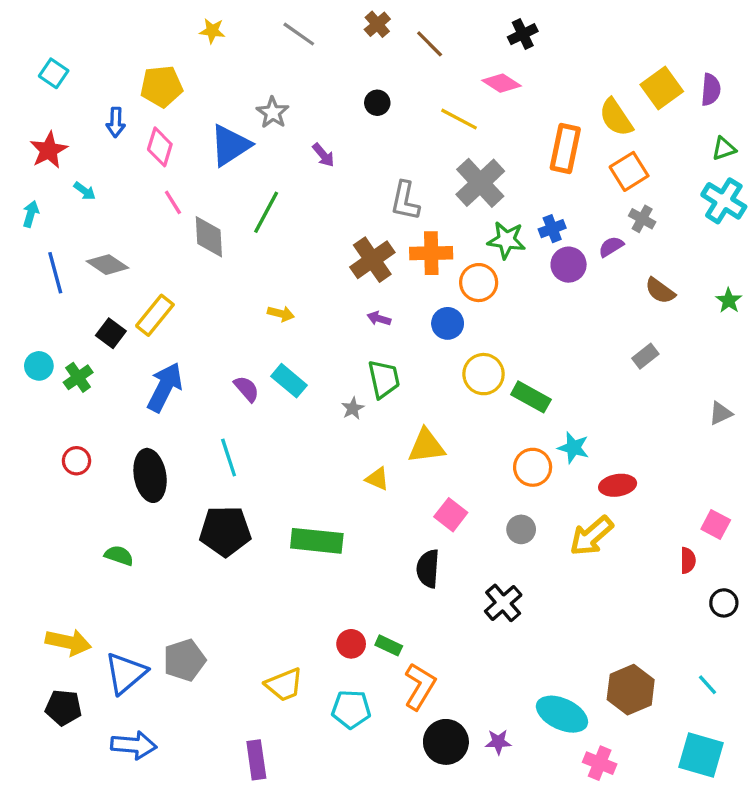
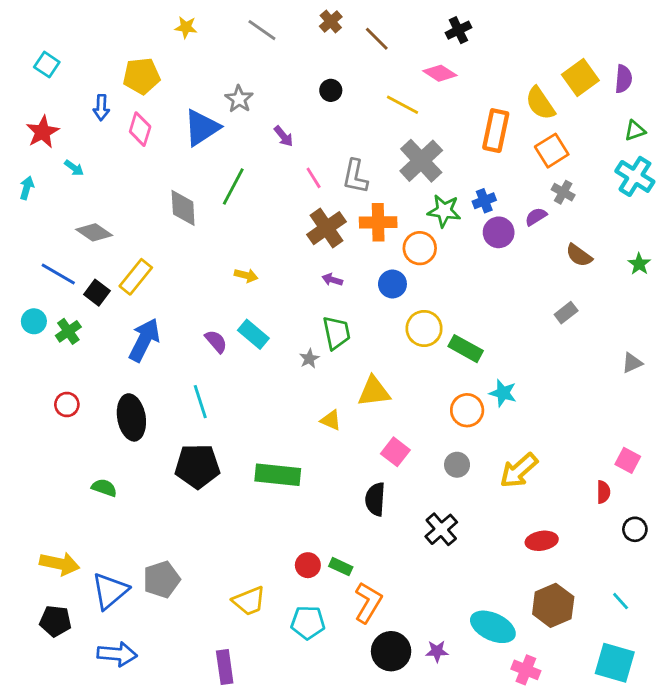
pink line: (173, 202) -> (314, 178), moved
blue line: (55, 273) -> (58, 274), moved, turned -45
red ellipse: (618, 485) -> (542, 541), moved

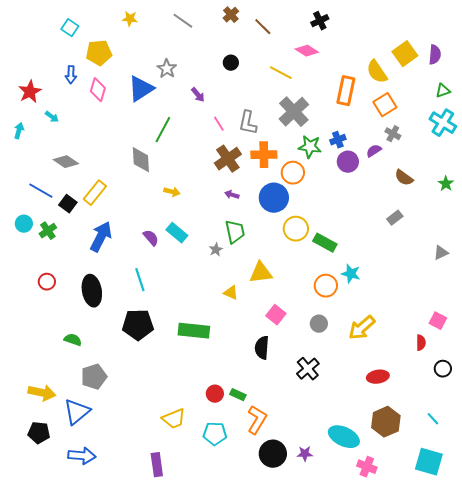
cyan square: (47, 65) -> (70, 28), moved
gray diamond: (183, 208) -> (141, 160), moved
blue circle: (392, 284) -> (274, 198), size x1.5
gray pentagon: (162, 579) -> (94, 377), moved

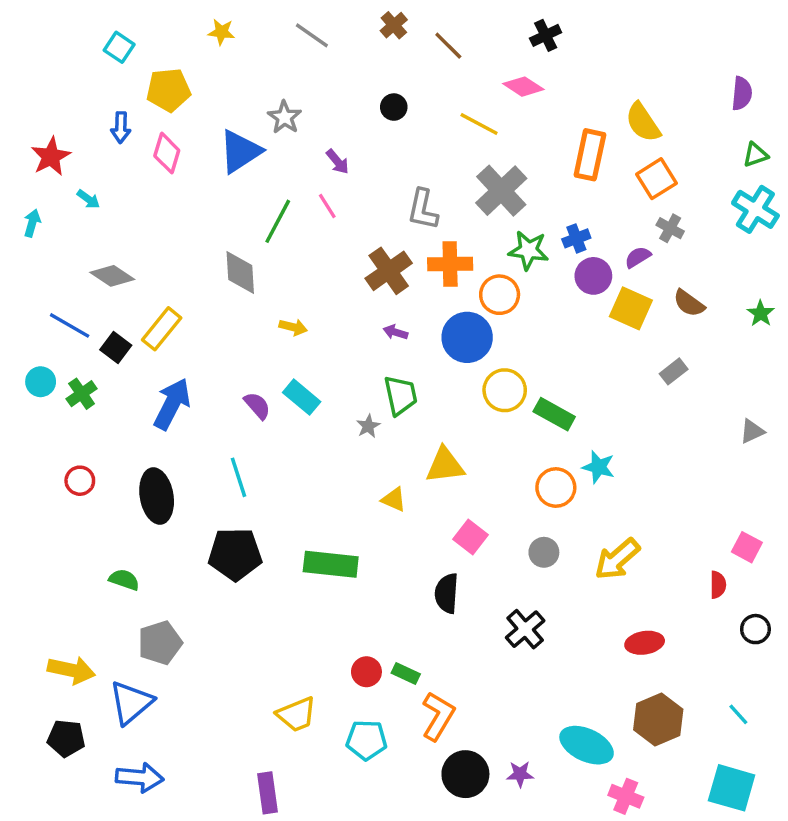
yellow square: (405, 54) -> (631, 308), moved, turned -30
pink line: (219, 124) -> (327, 206), moved

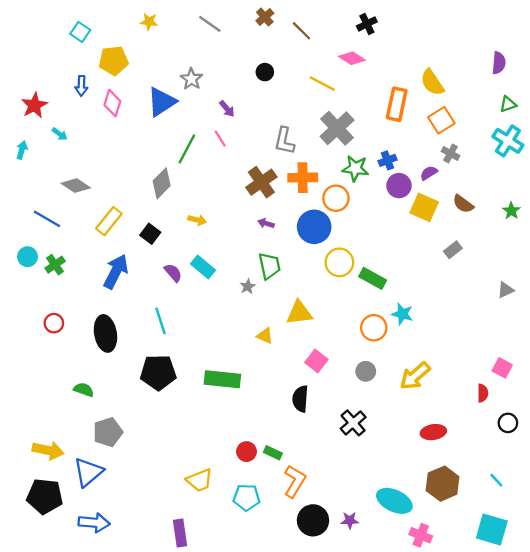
gray diamond: (240, 273) -> (162, 183), turned 48
black square: (116, 348) -> (150, 234), moved
black pentagon: (66, 738) -> (45, 496), size x1.4

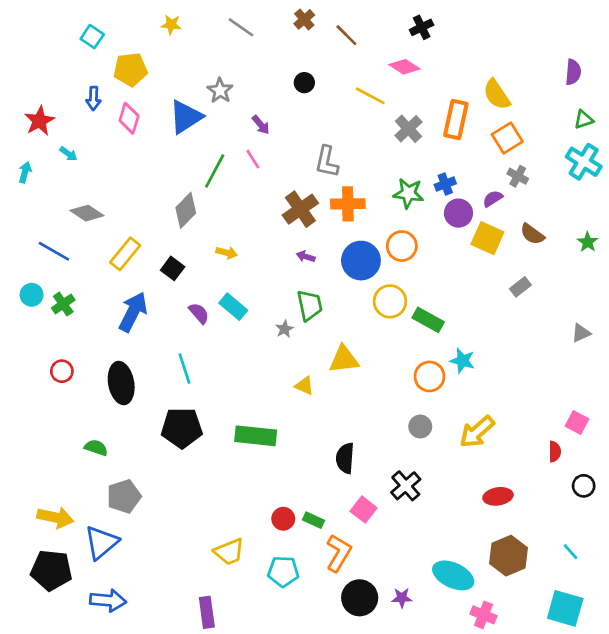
gray cross: (337, 128) -> (408, 129), moved, size x0.7
orange circle: (336, 198) -> (402, 246), moved
pink square: (316, 361) -> (364, 510), moved

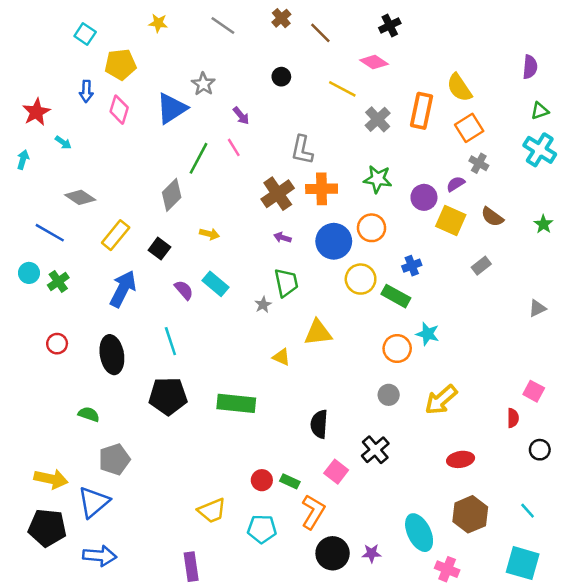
blue cross: (445, 184) -> (412, 266), moved
cyan ellipse: (453, 575) -> (419, 533), turned 39

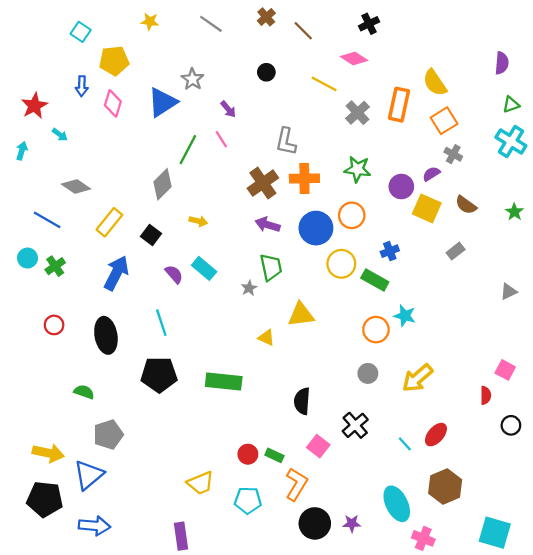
purple arrow: (283, 238) -> (267, 225), size x1.5
red ellipse: (461, 459) -> (436, 435), turned -40
cyan line: (528, 511) -> (405, 444), moved

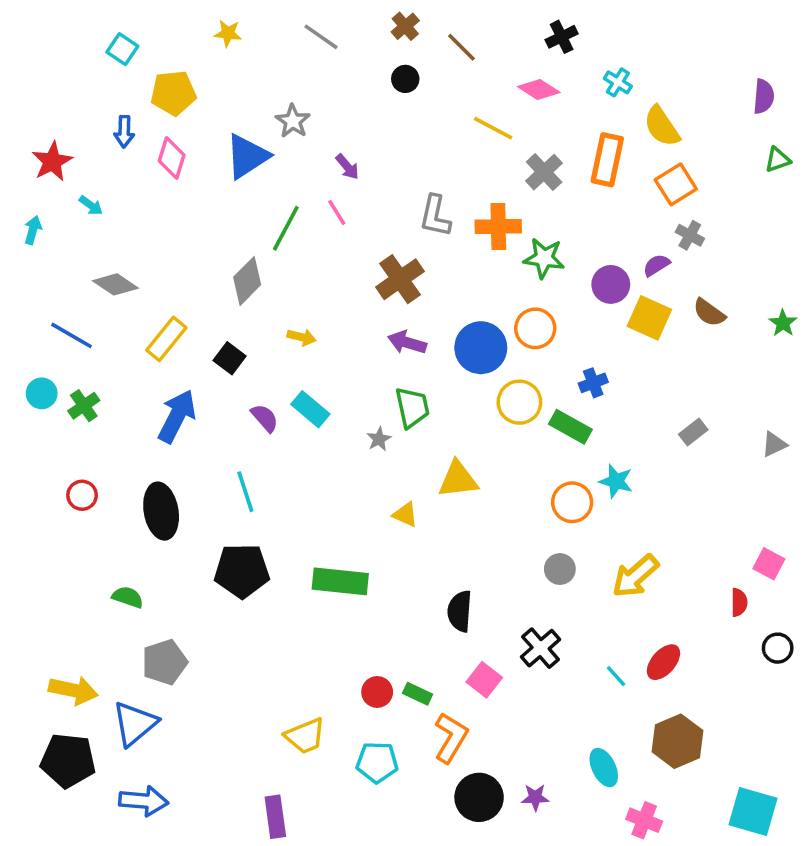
black circle: (266, 72) -> (405, 79), moved
cyan cross: (511, 142) -> (618, 82), moved, size x0.6
orange cross: (304, 178) -> (498, 226), moved
gray rectangle: (456, 251) -> (693, 432), moved
cyan ellipse: (397, 504) -> (604, 768), size x0.7

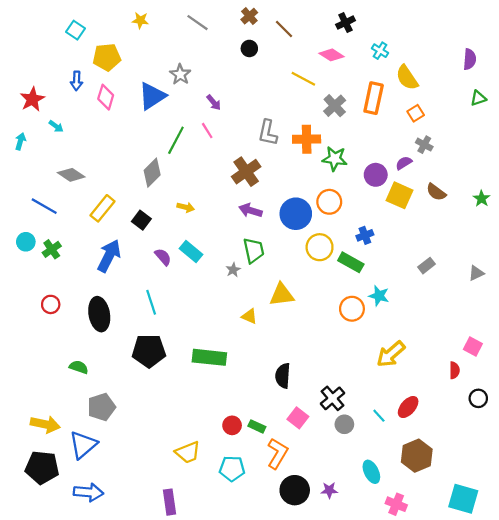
orange square: (676, 184) -> (416, 113), size x0.7
gray circle: (560, 569) -> (344, 424), moved

